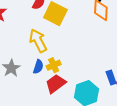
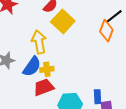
blue semicircle: (38, 67) -> (32, 67), size x1.5

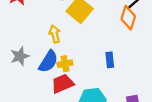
yellow arrow: (39, 42) -> (55, 34), size x0.7
blue rectangle: (98, 97) -> (110, 60), moved

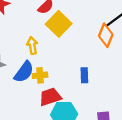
red trapezoid: (63, 84) -> (50, 97), moved

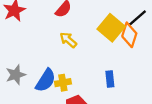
yellow square: (59, 24) -> (111, 28), moved
yellow arrow: (32, 45) -> (68, 40), moved, turned -35

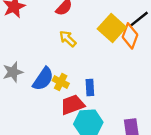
blue rectangle: (110, 79) -> (90, 88), moved
yellow cross: (63, 83) -> (61, 82), turned 35

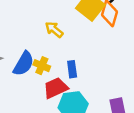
yellow arrow: (68, 39) -> (54, 29), moved

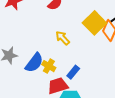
blue rectangle: (72, 69) -> (73, 72), turned 40

